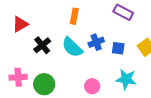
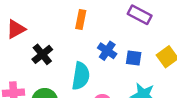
blue cross: (96, 42) -> (107, 51), turned -35
cyan semicircle: (72, 47) -> (81, 76), moved, turned -125

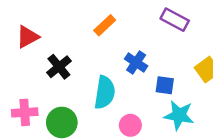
orange rectangle: (81, 20) -> (105, 25), turned 36
blue square: (134, 58) -> (165, 85), moved

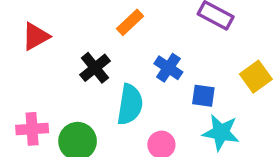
black cross: (59, 67) -> (95, 68), moved

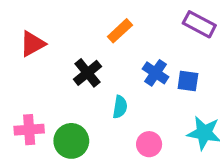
blue square: (203, 96) -> (188, 81), moved
cyan semicircle: (130, 104) -> (120, 107), size x0.6

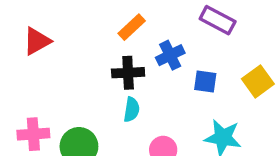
black cross: (87, 73) -> (128, 73), moved, turned 36
blue cross: (156, 73) -> (170, 55), moved, turned 30

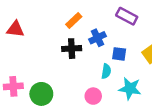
red triangle: (37, 41) -> (15, 29), turned 36
cyan semicircle: (132, 110) -> (106, 71), moved

